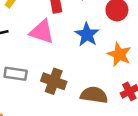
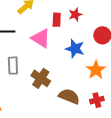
blue star: (87, 34) -> (75, 49), turned -30
gray rectangle: (16, 74) -> (13, 66), turned 66

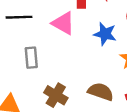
brown cross: (41, 78) -> (56, 95), moved

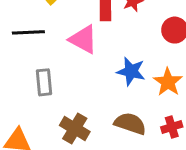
blue star: (105, 34) -> (131, 71), moved

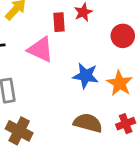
brown cross: (75, 128) -> (19, 131), moved

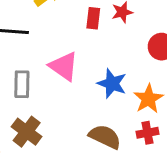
pink triangle: (41, 49) -> (64, 66), moved
red cross: (126, 124) -> (147, 133), moved

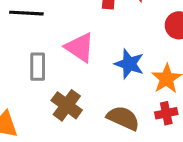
brown cross: (27, 132) -> (67, 105), moved

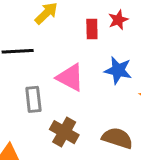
blue star: (129, 64) -> (118, 70), moved

